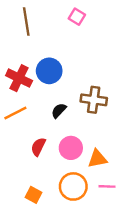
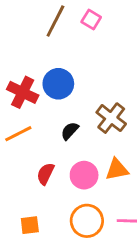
brown line: (26, 21) -> (55, 21), moved, turned 36
brown cross: (94, 100) -> (111, 118), turned 30
orange triangle: (97, 159) -> (117, 169), moved
orange square: (33, 195) -> (30, 225), moved, turned -35

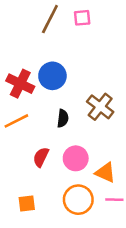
pink square: (91, 20) -> (82, 18), turned -36
black semicircle: (70, 131) -> (63, 118), turned 144
orange triangle: (117, 169) -> (105, 173), moved, turned 35

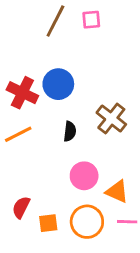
red semicircle: (41, 157) -> (21, 207), moved
orange square: (27, 203) -> (48, 223), moved

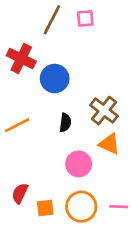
red cross: (22, 93) -> (21, 58), moved
orange triangle: (117, 192) -> (109, 144), moved

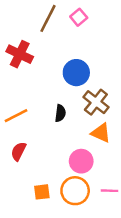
pink square: (85, 18) -> (79, 17), turned -35
blue circle: (55, 79) -> (76, 73), moved
pink circle: (79, 164) -> (81, 161), moved
red semicircle: (20, 193) -> (18, 151), moved

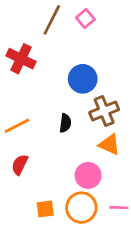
brown cross: (96, 102) -> (104, 111), turned 30

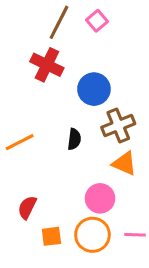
red cross: (21, 59) -> (47, 65), moved
red semicircle: (20, 165) -> (27, 207), moved

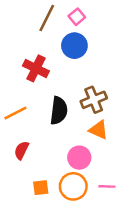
red cross: (47, 65) -> (36, 68), moved
blue circle: (94, 89) -> (74, 46), moved
black semicircle: (74, 139) -> (59, 111), size x1.6
red semicircle: (27, 207) -> (21, 150), moved

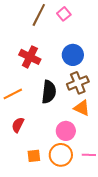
blue circle: (74, 46) -> (73, 55), moved

